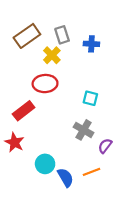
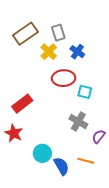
blue cross: (91, 44) -> (77, 52), moved, turned 32
red ellipse: (45, 84) -> (64, 78), moved
orange line: (91, 172) -> (86, 161), turned 35

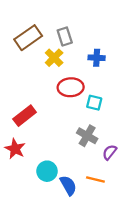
blue cross: (77, 52) -> (97, 58), moved, turned -32

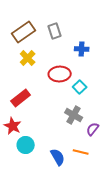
yellow cross: (54, 58) -> (28, 58), moved
cyan square: (94, 103) -> (80, 87), turned 32
cyan circle: (47, 171) -> (26, 145), moved

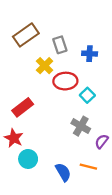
gray rectangle: (55, 31) -> (60, 45), moved
yellow cross: (28, 58) -> (45, 66), moved

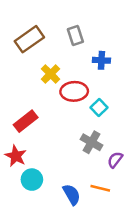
gray rectangle: (60, 45) -> (75, 35), moved

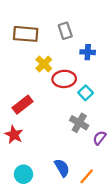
brown rectangle: (29, 39) -> (26, 34), turned 40
cyan circle: (32, 180) -> (23, 174), moved
orange line: (100, 188) -> (87, 176), moved, turned -63

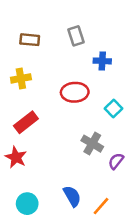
brown rectangle: (26, 34) -> (30, 40), size x0.7
yellow cross: (44, 64) -> (21, 78), moved, turned 35
cyan square: (86, 93) -> (114, 108), moved

